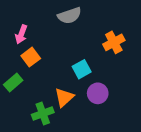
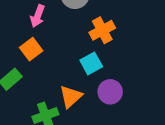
pink arrow: (21, 34) -> (38, 16), moved
orange cross: (114, 42) -> (102, 30), moved

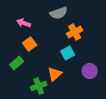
pink arrow: (38, 16) -> (24, 23), moved, turned 88
purple circle: (110, 92) -> (90, 71), moved

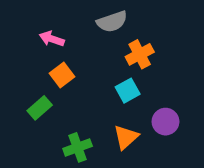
orange triangle: (55, 74) -> (126, 137), moved

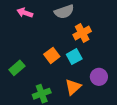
pink arrow: (52, 39) -> (25, 13), moved
orange square: (62, 75) -> (52, 55), moved

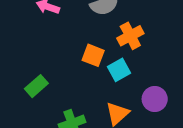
orange square: (52, 55) -> (93, 55), moved, turned -32

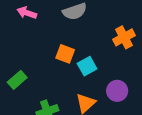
orange cross: (130, 36) -> (124, 37), moved

